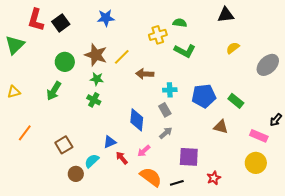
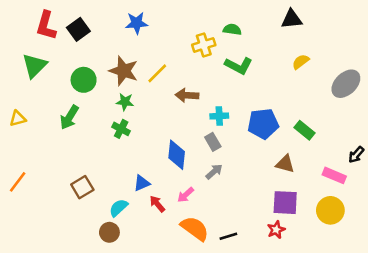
green triangle: (15, 45) -> (34, 66), moved
orange line: (25, 133) -> (18, 182), moved
purple square: (189, 157) -> (285, 203), moved
brown circle: (76, 174) -> (109, 232), moved

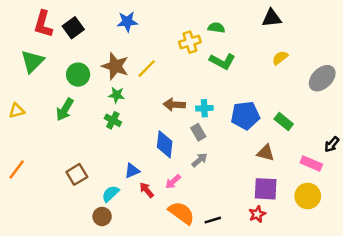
brown arrow: (187, 95) -> (174, 105), moved

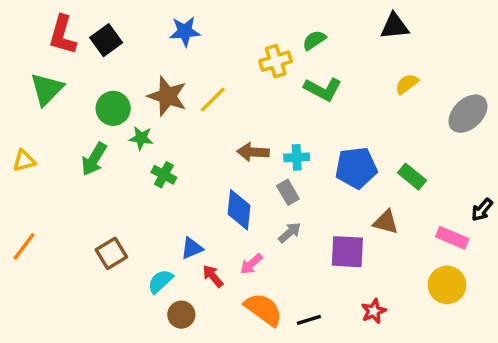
green semicircle: (216, 28) -> (314, 40), turned -42
green star: (117, 95) -> (141, 138), moved
purple square: (266, 189) -> (347, 252), moved
brown circle: (102, 216) -> (181, 315), moved

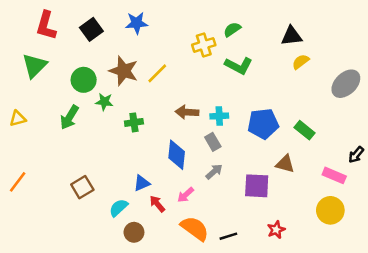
black triangle: (395, 26) -> (292, 36), moved
black square: (106, 40) -> (91, 29), moved
green cross: (164, 175) -> (134, 122), moved, turned -36

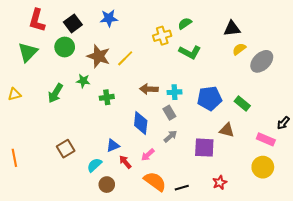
green circle: (84, 80) -> (65, 47), moved
gray ellipse: (346, 84) -> (262, 61), moved
orange line: (18, 182) -> (14, 158), moved, turned -48

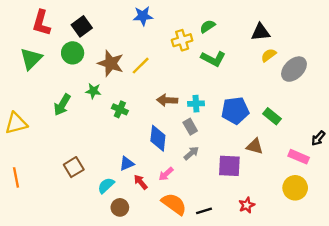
blue star: (109, 18) -> (143, 16), moved
yellow triangle: (14, 94) -> (16, 123), moved, size x1.5
green cross: (107, 97) -> (120, 109), turned 32

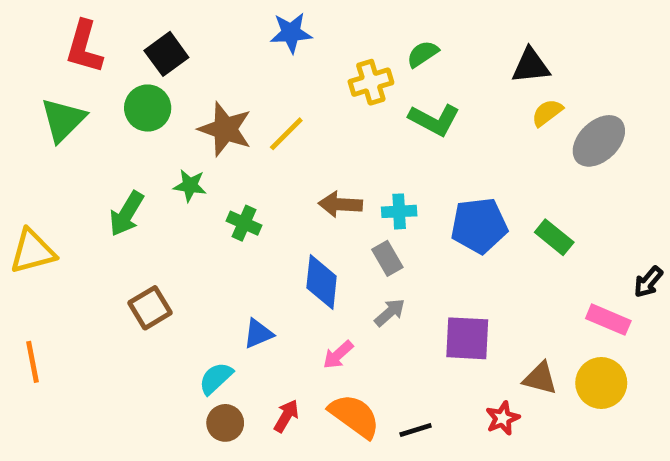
brown triangle: (255, 146) -> (540, 378), moved
brown square: (74, 167) -> (150, 308), moved
red arrow: (141, 182) -> (286, 416), moved, turned 70
brown circle: (120, 207) -> (225, 423), moved

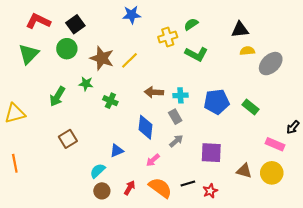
red L-shape: (84, 47) -> (38, 21), turned 100
yellow semicircle: (547, 113) -> (247, 51), turned 32
red star: (503, 418) -> (210, 191), moved
black line: (416, 430) -> (188, 183), moved

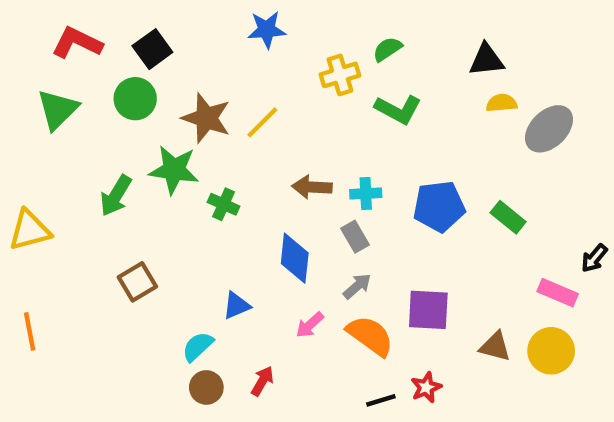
green star: (86, 84) -> (174, 170), size x1.6
black line: (188, 183) -> (381, 400), moved
orange semicircle: (160, 188) -> (370, 336), moved

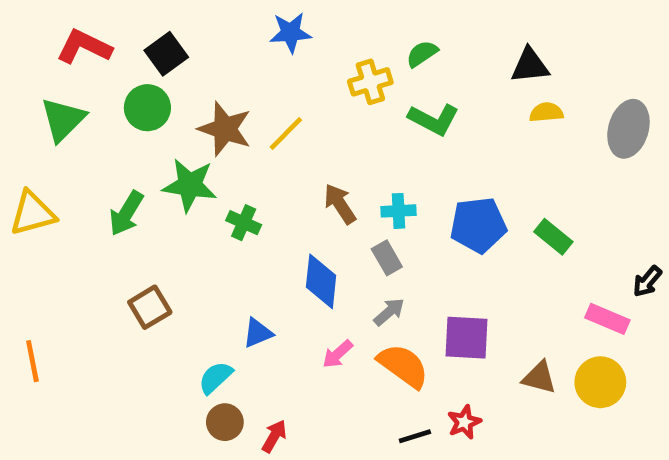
gray ellipse: (549, 129) -> (628, 129), moved, turned -30
brown arrow: (312, 187) -> (340, 204), turned 54
yellow triangle: (30, 230) -> (32, 213), moved
red arrow: (262, 381) -> (274, 436), moved

